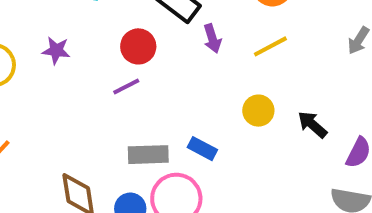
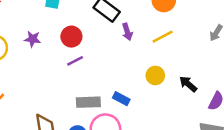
red circle: (138, 46) -> (71, 37), moved

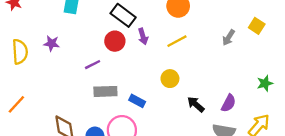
red circle: (71, 37) -> (115, 41), moved
black arrow: (188, 84) -> (196, 104), moved
gray rectangle: (88, 102) -> (105, 91), moved

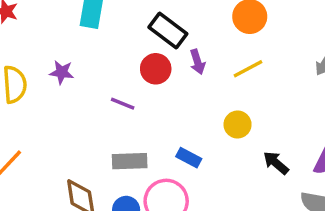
purple line: (93, 65) -> (123, 104), turned 49
gray rectangle: (105, 91) -> (130, 161), moved

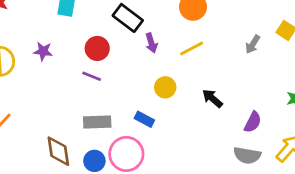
red circle: (156, 69) -> (97, 48), moved
yellow circle: (238, 124) -> (165, 87), moved
black arrow: (276, 163) -> (212, 98), moved

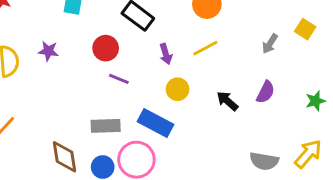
purple arrow: (151, 43) -> (166, 54), moved
purple line: (92, 76) -> (119, 79), moved
blue rectangle: (144, 119) -> (156, 123), size x1.6
purple semicircle: (253, 122) -> (266, 92), moved

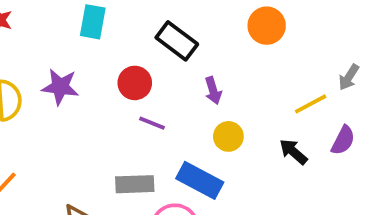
yellow line: (205, 48) -> (311, 104), moved
purple star: (48, 51) -> (60, 87), size x1.4

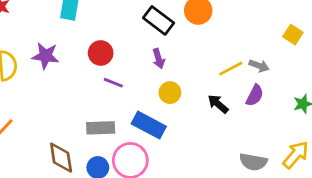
black rectangle: (177, 41) -> (159, 20), moved
gray arrow: (349, 77) -> (259, 66), moved, turned -102

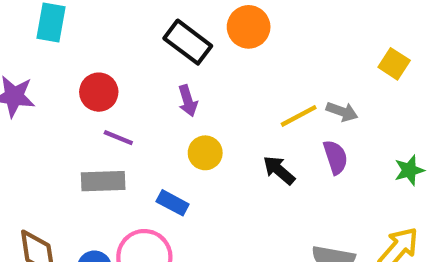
purple semicircle: (255, 95) -> (335, 157), turned -45
blue rectangle: (149, 125) -> (173, 203), size x0.6
gray rectangle: (101, 128) -> (103, 181), moved

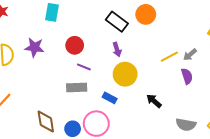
gray arrow: (342, 112) -> (190, 55), turned 120
yellow circle: (205, 153) -> (125, 74), size x1.5
black arrow: (279, 170) -> (154, 101), moved

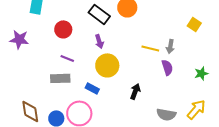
red circle: (75, 45) -> (63, 29), moved
gray arrow: (190, 55) -> (170, 46), turned -40
yellow line: (169, 57) -> (150, 48), turned 42
black arrow: (154, 101) -> (135, 91), turned 70

